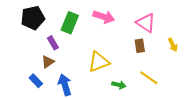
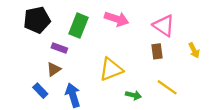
purple rectangle: (53, 43) -> (59, 48), turned -40

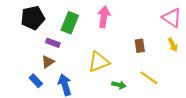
pink arrow: (117, 19) -> (104, 17), turned -100
pink triangle: (164, 26) -> (172, 18), moved

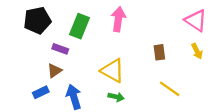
yellow triangle: (99, 62) -> (113, 71), turned 50
blue rectangle: (36, 81) -> (41, 92), turned -72
green arrow: (119, 85) -> (116, 97), moved

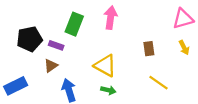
black pentagon: (37, 20) -> (29, 39), moved
pink triangle: (196, 20) -> (183, 19), turned -50
blue rectangle: (41, 92) -> (16, 86), moved, size x1.5

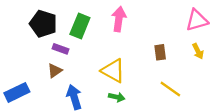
black pentagon: (29, 39) -> (43, 24), moved, turned 30

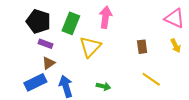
pink triangle: (197, 20) -> (175, 18), turned 40
purple rectangle: (60, 49) -> (46, 44), moved
yellow triangle: (113, 71) -> (90, 47), moved, turned 45
blue rectangle: (17, 92) -> (35, 82), moved

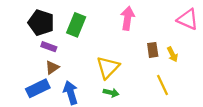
pink arrow: (105, 17) -> (128, 18), moved
yellow arrow: (176, 46) -> (172, 54), moved
yellow triangle: (90, 47) -> (108, 67), moved
yellow line: (151, 79) -> (163, 85), turned 30

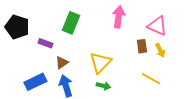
pink triangle: (188, 19) -> (157, 26), moved
black pentagon: (41, 23) -> (17, 27), moved
brown triangle: (52, 67) -> (62, 62), moved
yellow line: (163, 85) -> (151, 79), turned -36

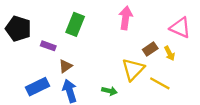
pink triangle: (157, 26) -> (180, 28), moved
brown rectangle: (142, 46) -> (150, 49), turned 64
yellow triangle: (100, 62) -> (133, 69), moved

